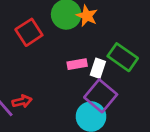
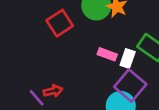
pink rectangle: (77, 64) -> (107, 54), turned 30

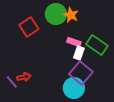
pink rectangle: (107, 54) -> (74, 42), moved

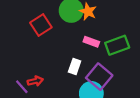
green rectangle: (97, 45) -> (117, 45), turned -55
white rectangle: (79, 53) -> (75, 67), moved

